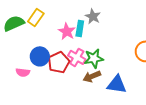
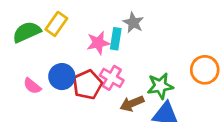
pink star: (67, 31) -> (98, 43), turned 30
green star: (94, 58) -> (160, 86), moved
pink semicircle: (23, 72) -> (32, 86), moved, turned 32

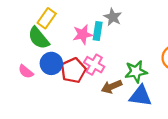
green semicircle: (27, 32) -> (39, 38), moved, turned -105

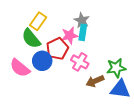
gray star: (113, 17) -> (82, 20), moved
red pentagon: (73, 70) -> (57, 49), moved
pink semicircle: (26, 72) -> (20, 68), size x1.5

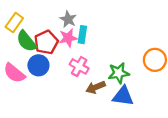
gray star: (82, 20) -> (68, 19), moved
yellow rectangle: (38, 21) -> (14, 23), moved
red pentagon: (57, 49) -> (46, 42), moved

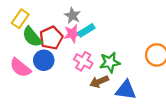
cyan rectangle: (82, 35) -> (86, 30), turned 49
green star: (119, 73) -> (110, 62), moved

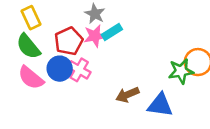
yellow rectangle: (20, 19) -> (31, 18), turned -60
green semicircle: (32, 37) -> (28, 46), moved
pink cross: (83, 61) -> (79, 70), moved
green star: (110, 62) -> (181, 71), moved

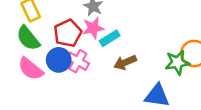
cyan rectangle: (112, 32) -> (110, 38), moved
brown arrow: (127, 95) -> (125, 62), moved

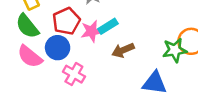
pink star: (93, 28) -> (92, 31), moved
pink cross: (78, 61) -> (74, 74), moved

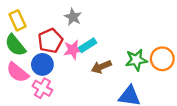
green star: (175, 50) -> (136, 60), moved
pink cross: (74, 74) -> (42, 88), moved

